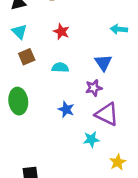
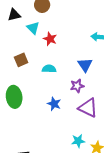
cyan triangle: (19, 32) -> (33, 28), moved
cyan star: (91, 139) -> (78, 141), moved

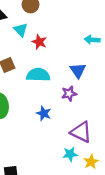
cyan semicircle: (49, 69) -> (38, 75), size x1.5
purple triangle: (88, 108) -> (81, 132), moved

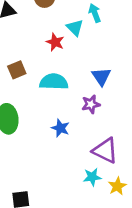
cyan triangle: (21, 30) -> (75, 28), moved
cyan arrow: (92, 40) -> (95, 13), moved, turned 64

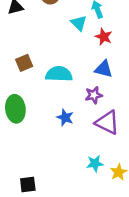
red star: (55, 42) -> (104, 37), moved
blue triangle: (101, 77) -> (104, 69), turned -42
purple triangle: (105, 151) -> (107, 122), moved

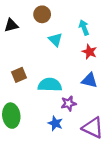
cyan triangle: (79, 23) -> (55, 40), moved
purple star: (94, 95) -> (69, 103), moved

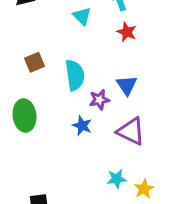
blue triangle: (89, 80) -> (127, 85), moved, turned 42
cyan semicircle: (50, 85) -> (75, 75), turned 80

